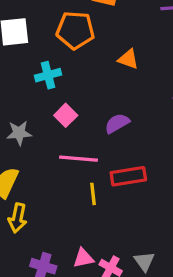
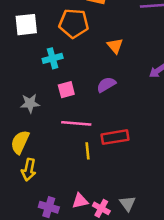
orange triangle: (128, 59) -> (115, 46), turned 30
pink square: (66, 115) -> (66, 90), turned 30
purple semicircle: (117, 123) -> (106, 85), moved

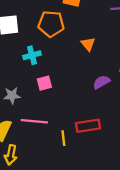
purple semicircle: (106, 85) -> (101, 82), moved
pink line: (76, 123) -> (34, 121), moved

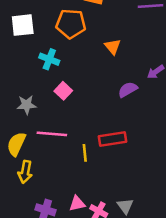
cyan cross: (32, 55) -> (49, 59), turned 36
pink square: (44, 83) -> (63, 91), turned -32

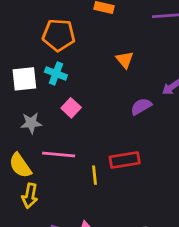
orange pentagon: (71, 24) -> (59, 35), moved
white square: (23, 25) -> (24, 79), moved
yellow semicircle: (16, 144) -> (20, 166), turned -60

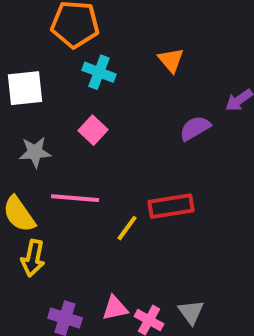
cyan cross: (56, 73) -> (99, 72), moved
yellow line: (94, 175) -> (127, 228), turned 42

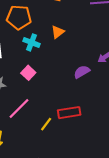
orange triangle: (171, 60) -> (58, 32), moved, turned 32
pink line: (75, 198) -> (19, 108), turned -50

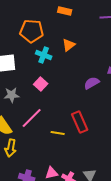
red rectangle: (69, 113) -> (80, 122), turned 75
yellow line: (46, 124) -> (58, 133), turned 64

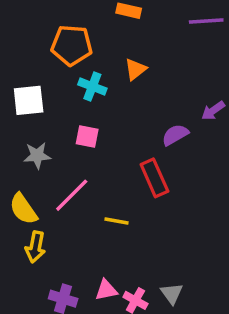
pink square: (41, 84) -> (87, 137), turned -32
red rectangle: (80, 122) -> (154, 178), moved

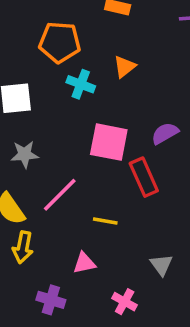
pink square: (87, 137) -> (109, 142), moved, size x1.6
pink triangle: (106, 290) -> (84, 263), moved
gray triangle: (172, 293) -> (161, 265), moved

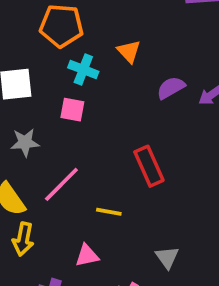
orange triangle: (125, 67) -> (129, 51), turned -35
purple semicircle: (165, 133) -> (171, 88), moved
pink square: (109, 142) -> (72, 110), moved, size x0.6

